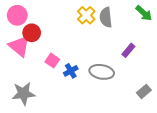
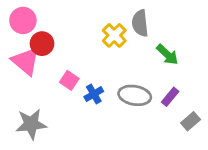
green arrow: (144, 13) -> (167, 55), moved
yellow cross: (86, 15) -> (114, 35), moved
purple rectangle: (128, 50) -> (170, 97), moved

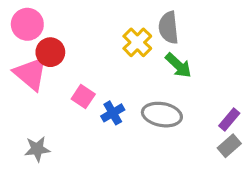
green arrow: (167, 55) -> (178, 65), moved
purple rectangle: (170, 97) -> (229, 119), moved
gray star: (31, 124) -> (37, 149), size x0.7

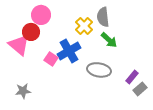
pink circle: (27, 24) -> (41, 15), moved
blue cross: (113, 113) -> (69, 51), moved, size x1.6
purple rectangle: (229, 119) -> (132, 77), moved

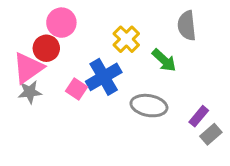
gray semicircle: (103, 17) -> (187, 26), moved
pink triangle: (19, 45) -> (28, 68), turned 45
gray star: (23, 91) -> (30, 92), moved

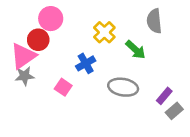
blue cross: (104, 77) -> (86, 63), size x0.7
pink square: (77, 89) -> (63, 87), moved

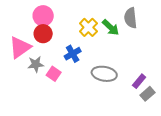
red circle: (38, 40) -> (43, 34), moved
green arrow: (136, 50) -> (111, 27), moved
gray star: (25, 76) -> (36, 64), moved

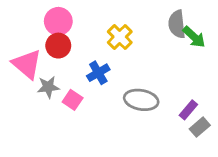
green arrow: (111, 27) -> (194, 37), moved
pink triangle: (20, 47) -> (27, 64), turned -45

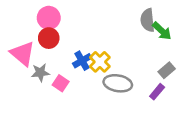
yellow cross: (120, 37) -> (100, 62), moved
gray rectangle: (200, 127) -> (167, 70), moved

